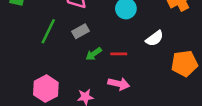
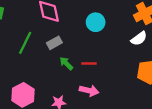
white semicircle: (155, 38) -> (139, 38), moved
green arrow: (94, 54) -> (66, 63), turned 80

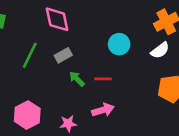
cyan circle: (96, 22) -> (119, 44), moved
pink arrow: (89, 91) -> (103, 110), turned -30

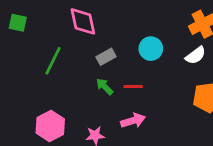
gray rectangle: (63, 55) -> (106, 57), moved

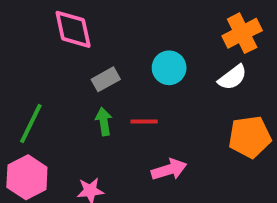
green line: (53, 61) -> (31, 123), moved
green arrow: (105, 87) -> (104, 122), turned 36
pink arrow: (133, 121) -> (169, 170), moved

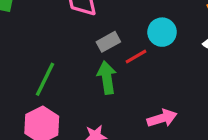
green arrow: (104, 122) -> (107, 78), size x1.4
red line: (144, 122) -> (136, 56), moved, turned -30

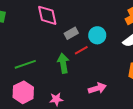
gray rectangle: (108, 42) -> (71, 33), moved
green line: (45, 79) -> (25, 64), turned 45

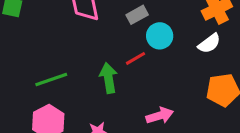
gray rectangle: (71, 33) -> (137, 15), moved

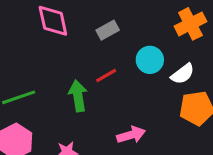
cyan circle: (160, 36) -> (150, 60), moved
white semicircle: (209, 43) -> (183, 74), moved

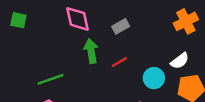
cyan circle: (150, 60) -> (154, 78), moved
green arrow: (78, 96) -> (91, 51), moved

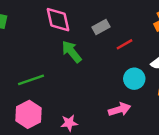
green arrow: (91, 51) -> (72, 52), turned -30
red line: (119, 62) -> (124, 44), moved

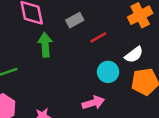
green arrow: (72, 52) -> (45, 45), turned 35

